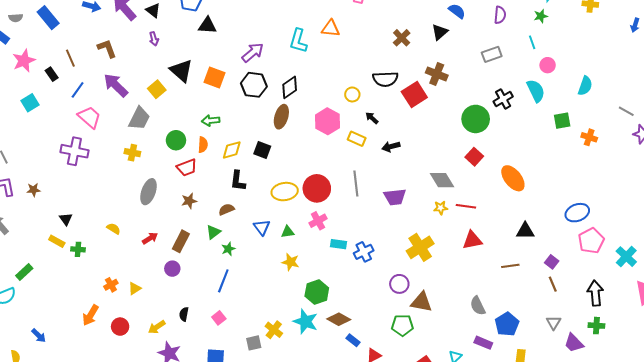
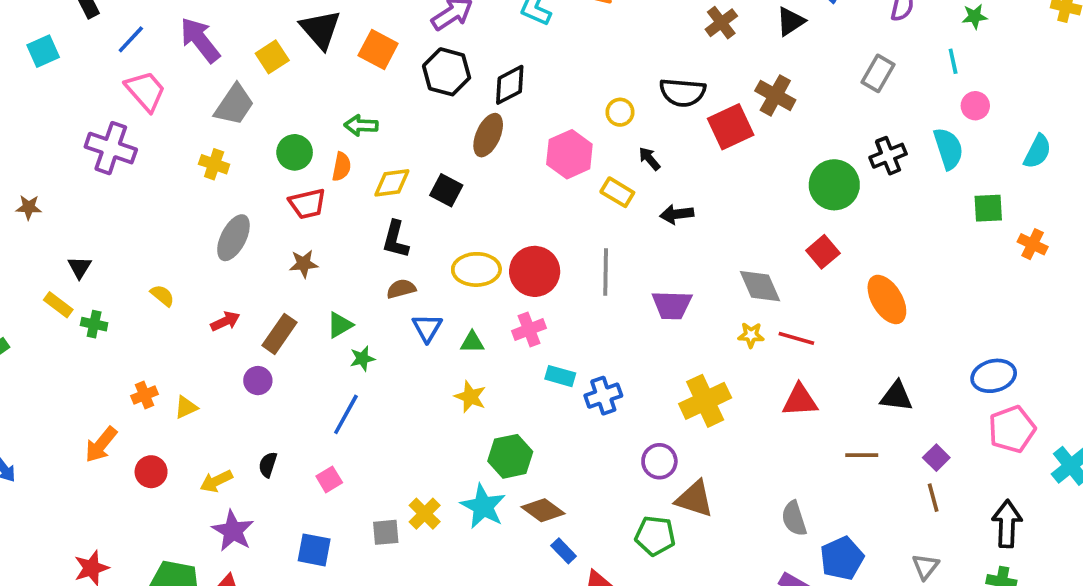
gray rectangle: (492, 54) -> (878, 73), turned -48
brown semicircle: (226, 209) -> (401, 289), moved

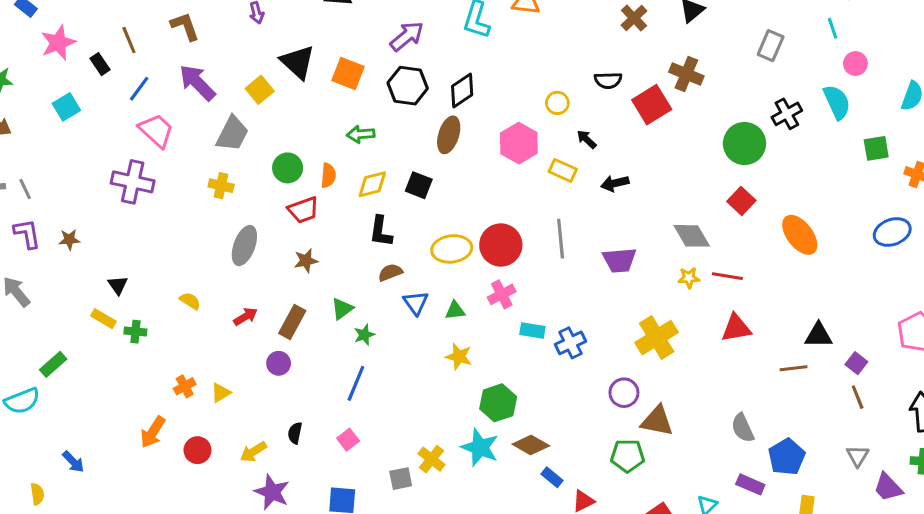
black semicircle: (683, 92) -> (608, 80), size x0.7
green arrow: (361, 125) -> (361, 134), moved
blue ellipse: (994, 376) -> (892, 232), moved
black triangle: (896, 396) -> (819, 335), moved

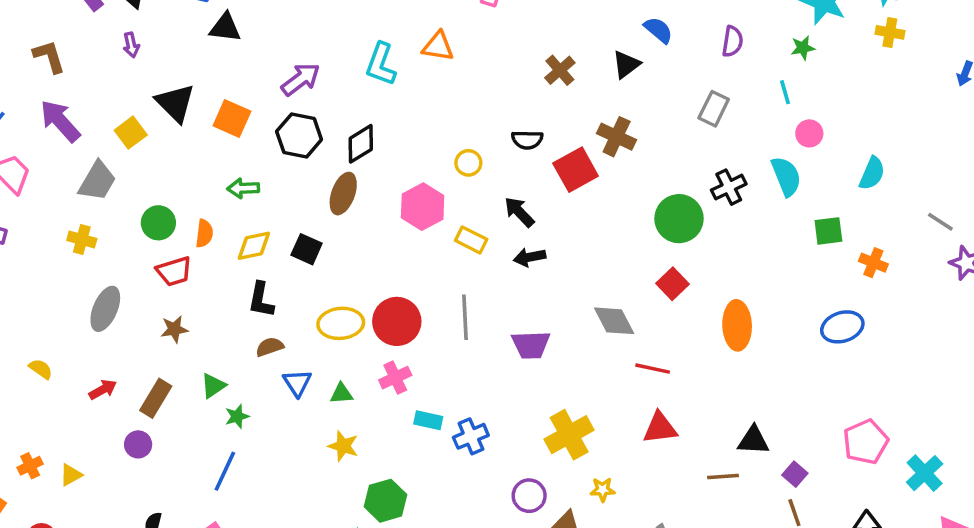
black arrow: (587, 139) -> (519, 212), moved, size x1.4
orange ellipse: (800, 235) -> (737, 325), turned 33
yellow star: (689, 278) -> (603, 490), moved

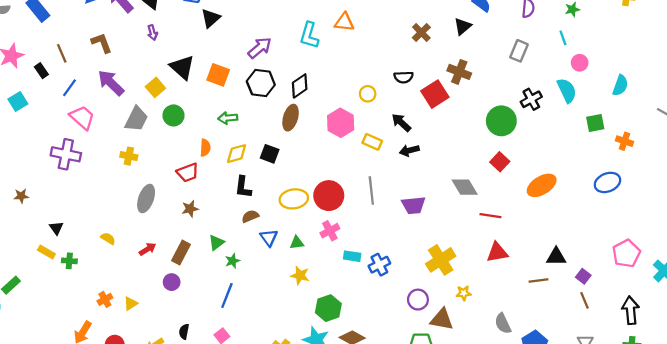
black triangle: (225, 28) -> (211, 18), turned -45
green circle: (158, 223) -> (173, 115), moved
orange ellipse: (737, 325) -> (542, 185), turned 64

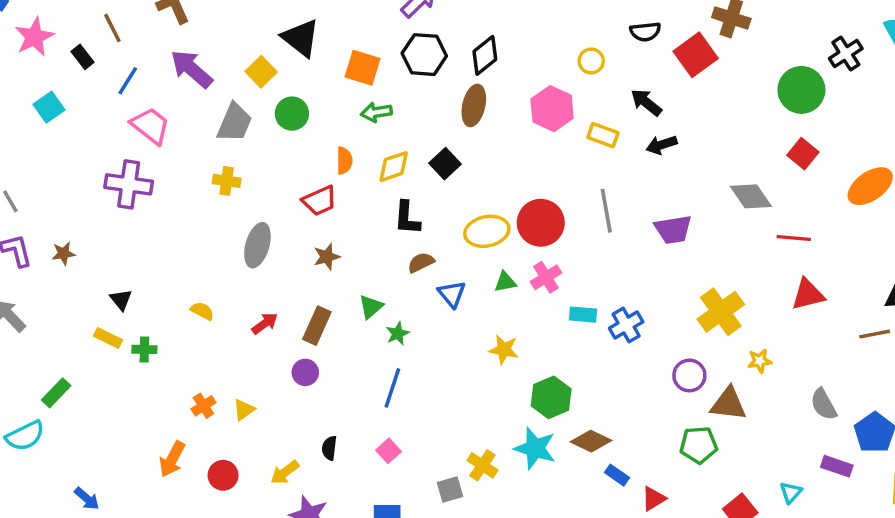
orange square: (218, 75) -> (362, 68), moved
black square: (270, 154) -> (445, 164), turned 30
green triangle: (297, 243) -> (505, 282), moved

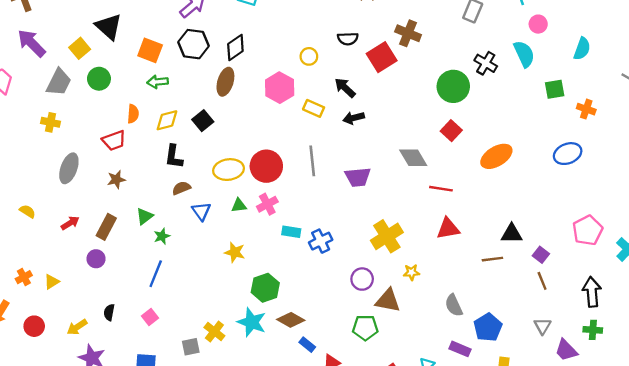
black cross: (846, 53) -> (486, 63), turned -30

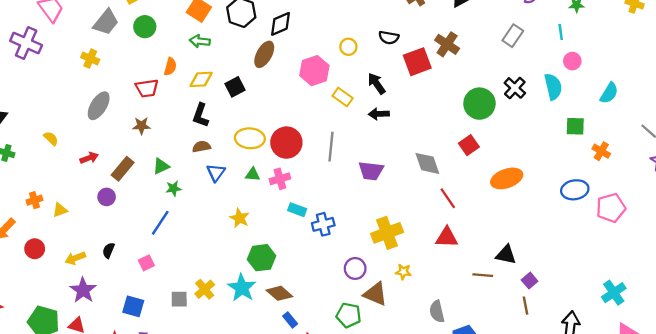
red line: (441, 189) -> (448, 198), turned 35
pink pentagon: (588, 230) -> (611, 208), moved

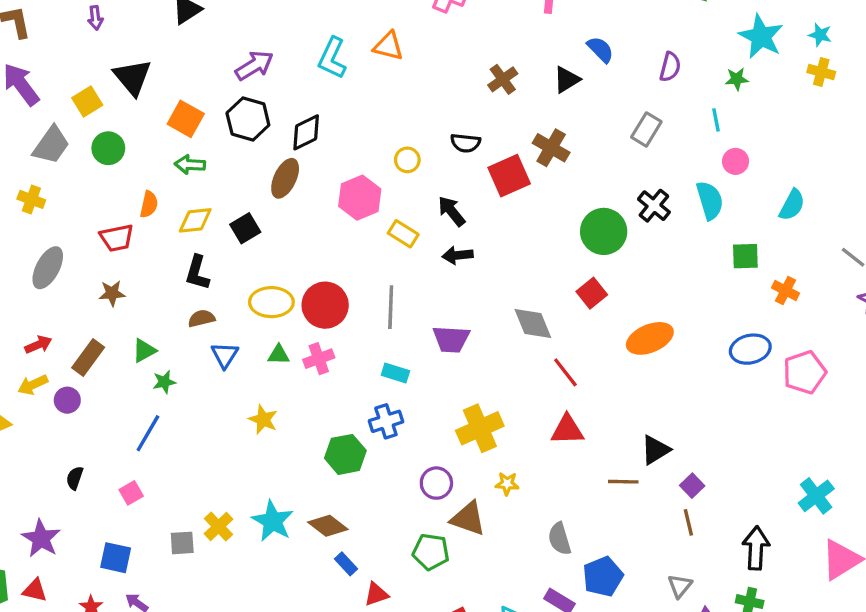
cyan rectangle: (297, 210) -> (395, 373), moved
black triangle: (506, 255) -> (655, 450), turned -40
yellow arrow: (75, 258) -> (33, 385), moved
green hexagon: (262, 258) -> (345, 454), moved

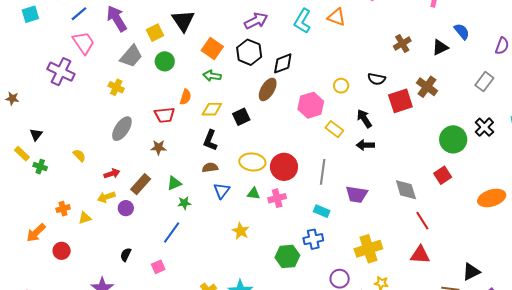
orange ellipse: (650, 338) -> (492, 198), moved

